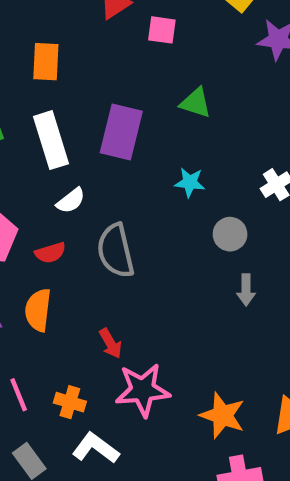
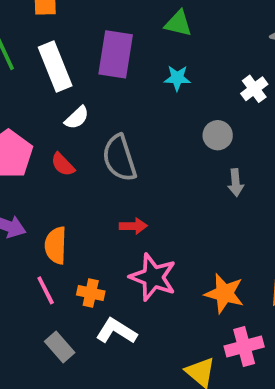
cyan star: (190, 182) -> (177, 78), moved
red semicircle: (50, 253) -> (63, 165), turned 68
orange semicircle: (38, 310) -> (56, 245), moved
red arrow: (111, 343) -> (133, 226), moved, turned -56
pink star: (143, 390) -> (153, 277), turned 30

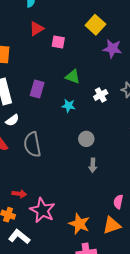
purple rectangle: (116, 54) -> (37, 89), size x0.7
white cross: (254, 89) -> (101, 95), moved
red arrow: (133, 226) -> (19, 194), moved

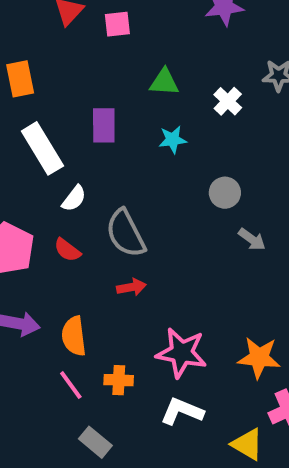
gray arrow: (93, 165) -> (252, 239), turned -40
red arrow: (19, 194) -> (131, 287), moved
white L-shape: (19, 237) -> (182, 411), moved

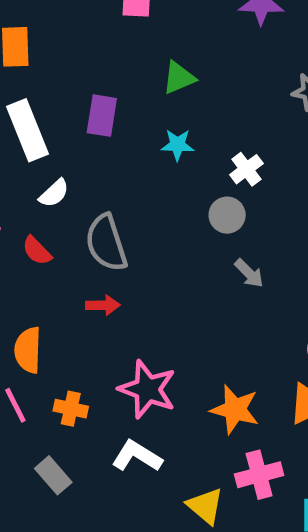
green triangle: (164, 82) -> (179, 78), turned -36
white cross: (228, 101) -> (246, 169), moved
gray rectangle: (95, 442) -> (53, 475), moved

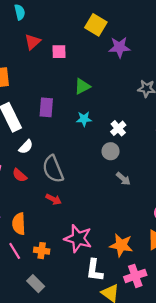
red arrow: (103, 305) -> (53, 199), turned 32
white L-shape: (137, 456) -> (94, 270), moved, turned -110

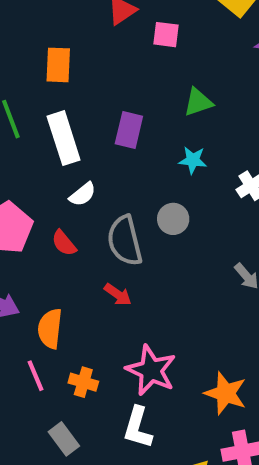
gray circle: (111, 151) -> (173, 219), moved
white L-shape: (94, 270) -> (138, 428), moved

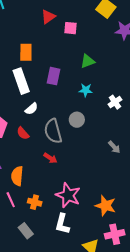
orange rectangle: (58, 65) -> (26, 52), moved

